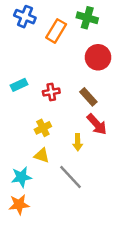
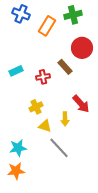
green cross: (87, 18) -> (73, 15), turned -30
brown rectangle: (88, 97) -> (65, 67), moved
yellow triangle: (42, 155) -> (45, 126), moved

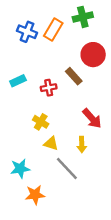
blue cross: (21, 14) -> (27, 32), moved
yellow cross: (36, 107) -> (41, 122), turned -32
yellow arrow: (65, 119) -> (82, 145), moved
orange star: (16, 171) -> (35, 195), moved

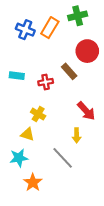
cyan rectangle: (18, 81) -> (17, 76), turned 32
yellow triangle: (51, 143) -> (27, 134), moved
orange star: (35, 195) -> (33, 182), turned -30

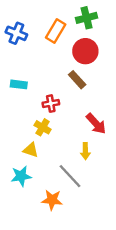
blue cross: (25, 30) -> (16, 33), moved
red circle: (87, 51) -> (85, 51), moved
red cross: (46, 82) -> (51, 104), moved
orange star: (33, 182) -> (52, 200), moved, turned -30

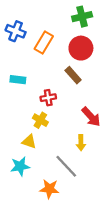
orange rectangle: (56, 31) -> (44, 42), moved

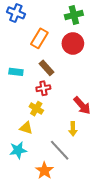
blue cross: (16, 31) -> (16, 13), moved
brown rectangle: (73, 75) -> (46, 68), moved
orange star: (49, 189) -> (44, 171), turned 30

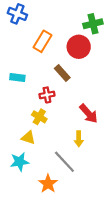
green cross: (74, 15) -> (93, 24), moved
brown rectangle: (46, 68) -> (62, 73), moved

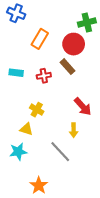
brown rectangle: (62, 73) -> (67, 67), moved
red cross: (47, 95) -> (44, 76), moved
orange star: (48, 184) -> (39, 185), moved

